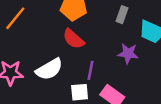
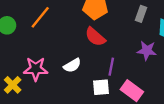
white semicircle: (49, 69) -> (72, 65), size x0.7

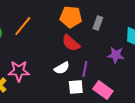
gray rectangle: (141, 14) -> (98, 23), moved
white semicircle: (72, 65) -> (62, 68), moved

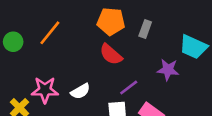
white semicircle: (62, 68) -> (80, 91), moved
purple line: (85, 69) -> (129, 87), turned 42

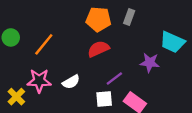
gray rectangle: (145, 29) -> (129, 17), moved
orange line: (50, 33) -> (44, 44), moved
red semicircle: (111, 54) -> (98, 49), turned 115

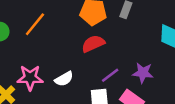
orange line: (44, 44) -> (35, 24), moved
purple star: (150, 63) -> (143, 73), moved

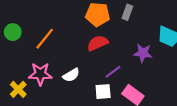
orange line: (35, 24) -> (45, 39), moved
purple star: (143, 73) -> (143, 53), moved

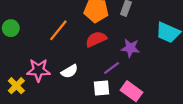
orange line: (45, 39) -> (58, 30), moved
purple star: (143, 53) -> (130, 48), moved

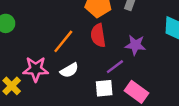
orange line: (58, 30) -> (63, 41), moved
red semicircle: (96, 39) -> (98, 35), turned -75

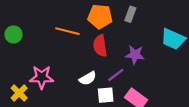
orange line: (63, 41) -> (67, 31), moved, turned 65
white semicircle: (69, 70) -> (88, 78), moved

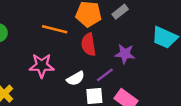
gray rectangle: (130, 14) -> (120, 12), turned 32
pink star: (42, 77) -> (42, 66), moved

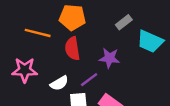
gray rectangle: (120, 12) -> (124, 22), moved

